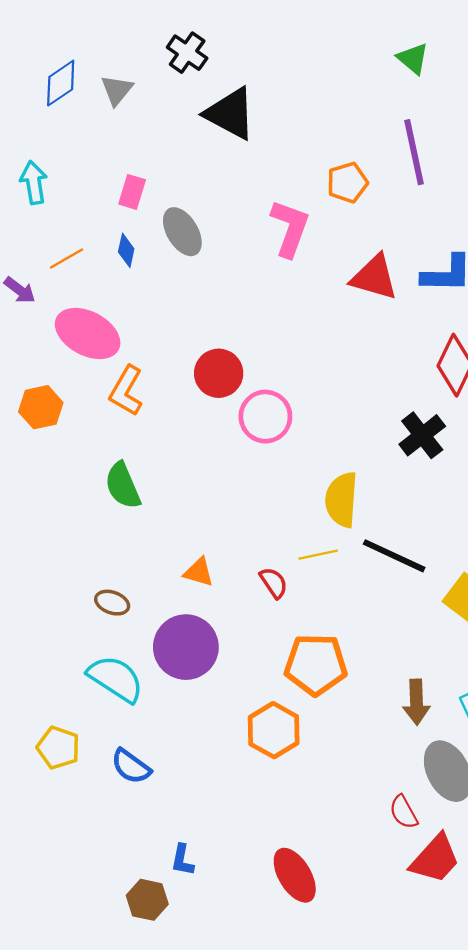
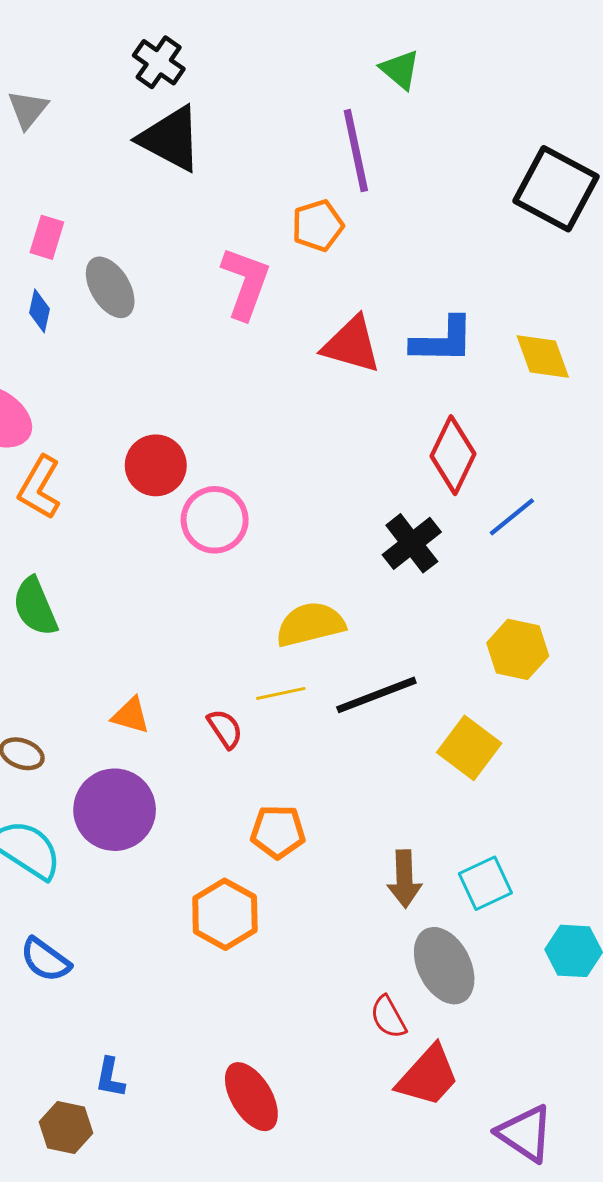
black cross: (187, 53) -> (159, 62), moved
purple line: (414, 152) -> (356, 151), moved
yellow semicircle: (341, 500) -> (310, 624), turned 72
black line: (394, 556) -> (376, 695), turned -46
orange pentagon: (316, 665) -> (278, 832), size x0.7

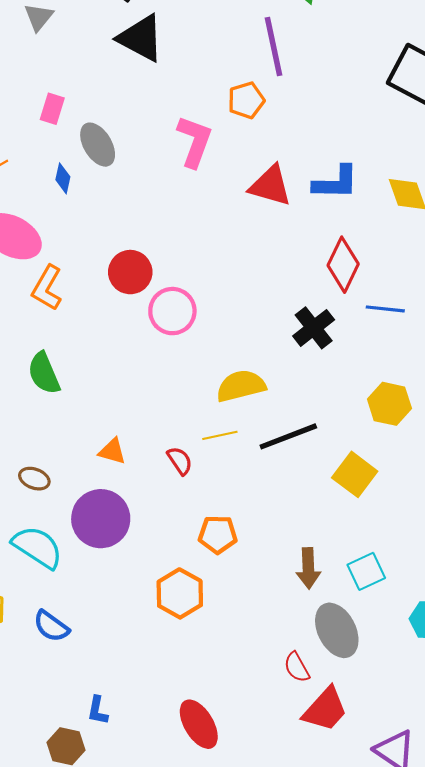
blue diamond: (40, 311) -> (63, 178), moved
blue line: (512, 517) -> (385, 309), turned 45

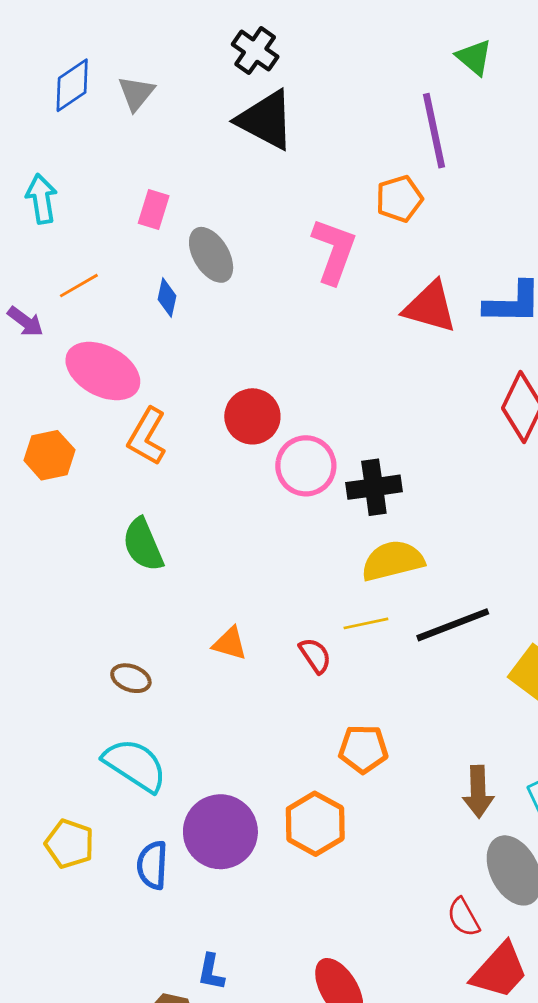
black cross: (314, 328) -> (374, 487), moved, turned 30
purple circle: (101, 519) -> (220, 832), moved
blue semicircle: (51, 626) -> (152, 865), turned 57

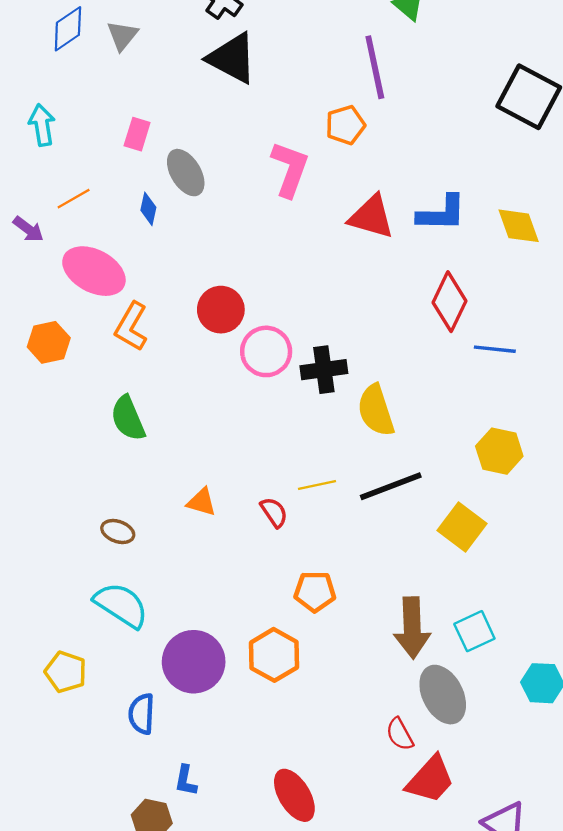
yellow semicircle: (393, 561) -> (376, 410), moved, turned -94
brown arrow: (478, 792) -> (412, 628), size x1.4
blue semicircle: (152, 865) -> (142, 714), moved

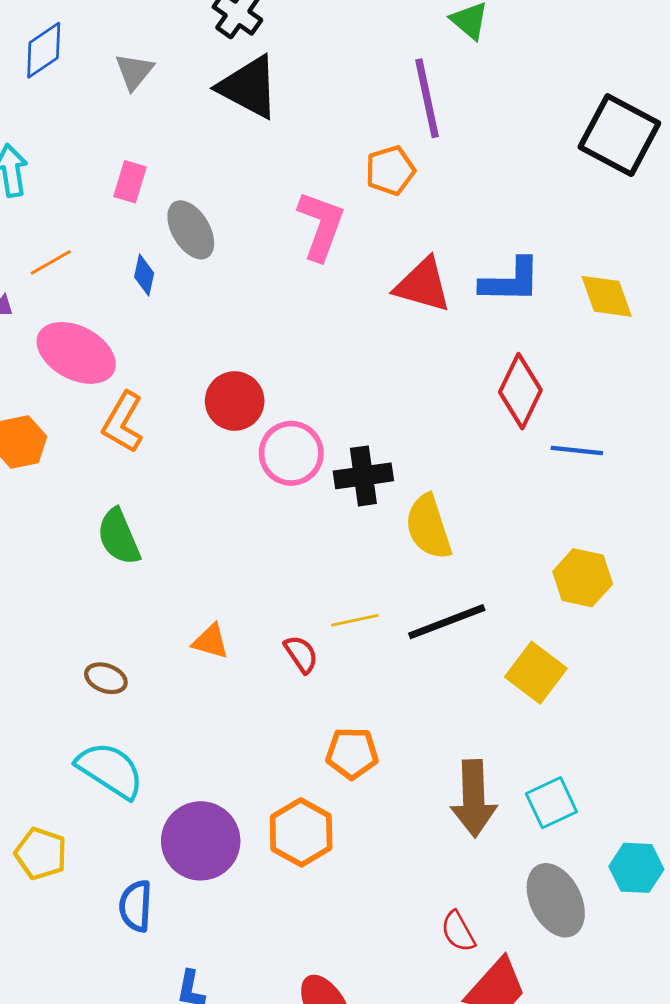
gray triangle: (122, 36) -> (134, 71), moved
gray ellipse: (443, 695) -> (556, 900), moved

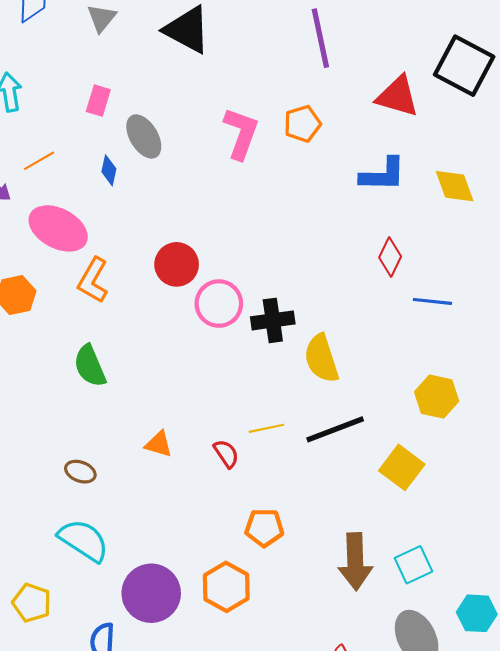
orange pentagon: (390, 170) -> (302, 124), moved
red triangle: (423, 285) -> (398, 96), moved
red diamond: (520, 391) -> (390, 257), size x0.7

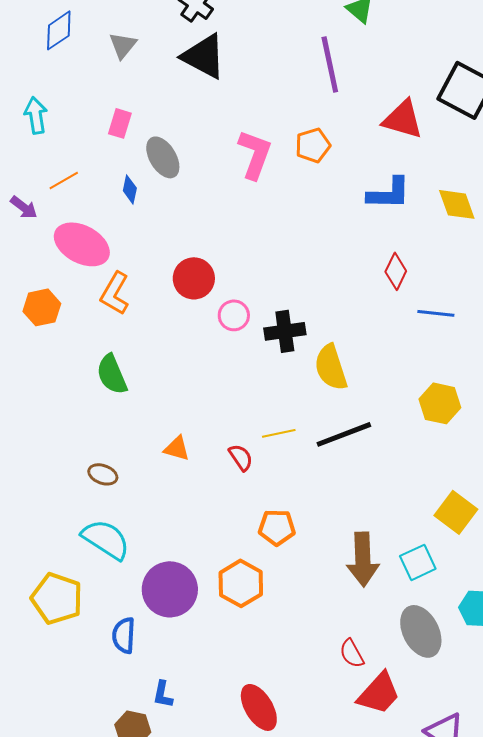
pink circle: (219, 304) -> (234, 315), size x0.7
yellow square: (402, 467) -> (456, 512), moved
yellow pentagon: (32, 603) -> (57, 598), size x1.4

